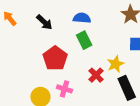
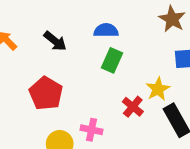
green rectangle: (84, 40) -> (112, 60), turned 56
red pentagon: (55, 58) -> (46, 93), moved

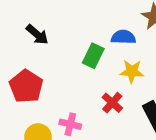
blue semicircle: (106, 30) -> (123, 37), moved
yellow star: (158, 89) -> (132, 71), moved, turned 30

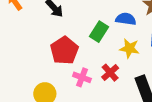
red pentagon: (26, 86) -> (64, 50), moved
pink cross: (70, 124) -> (82, 77), moved

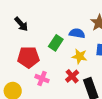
red pentagon: (64, 50) -> (28, 57), turned 30
red cross: (110, 73) -> (72, 76), moved

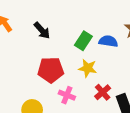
green rectangle: (56, 43) -> (83, 41), moved
yellow star: (80, 56) -> (88, 68), moved

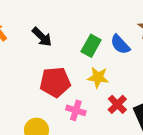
blue semicircle: (108, 41) -> (120, 44), turned -138

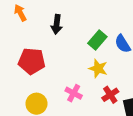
black arrow: (42, 37) -> (57, 24), turned 42
red pentagon: (55, 82) -> (32, 61), moved

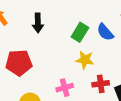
pink cross: (74, 93) -> (65, 88), turned -35
red cross: (110, 95) -> (101, 84), turned 35

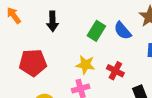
yellow star: (85, 60) -> (85, 65), moved
red cross: (101, 84) -> (115, 71), moved, turned 35

